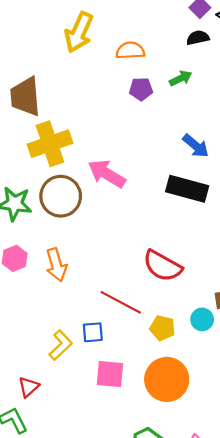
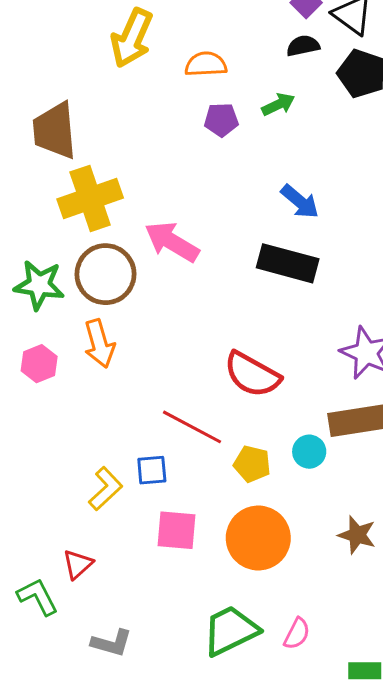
orange arrow: (56, 265) -> (99, 344), moved
red triangle: (29, 387) -> (78, 564), moved

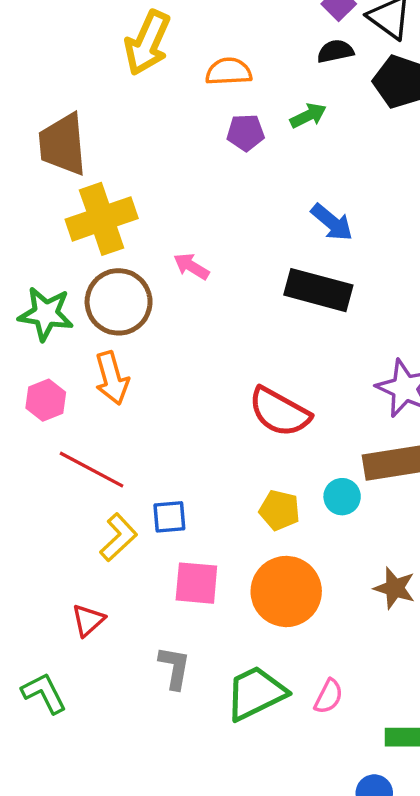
pink arrow: (172, 242) -> (191, 266), size x0.6
red line: (192, 427) -> (91, 470), moved
green L-shape: (38, 597) -> (44, 693), moved
gray L-shape: (112, 643) -> (174, 668), moved, turned -96

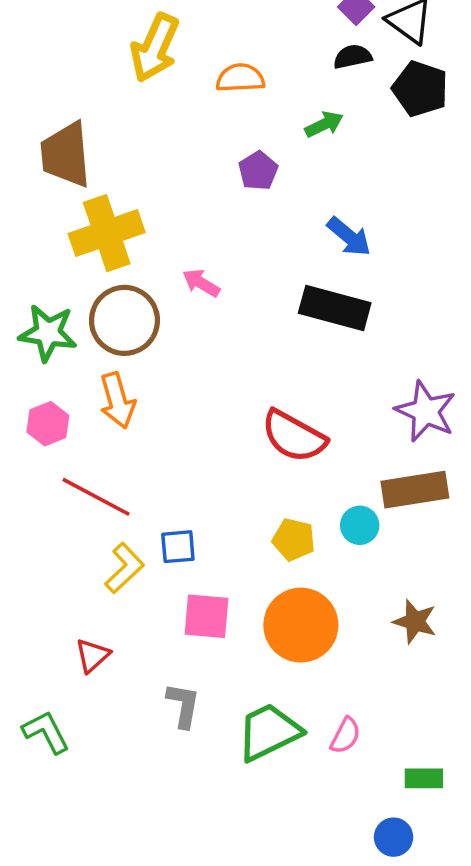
purple pentagon: (246, 133) -> (258, 171), moved, turned -30

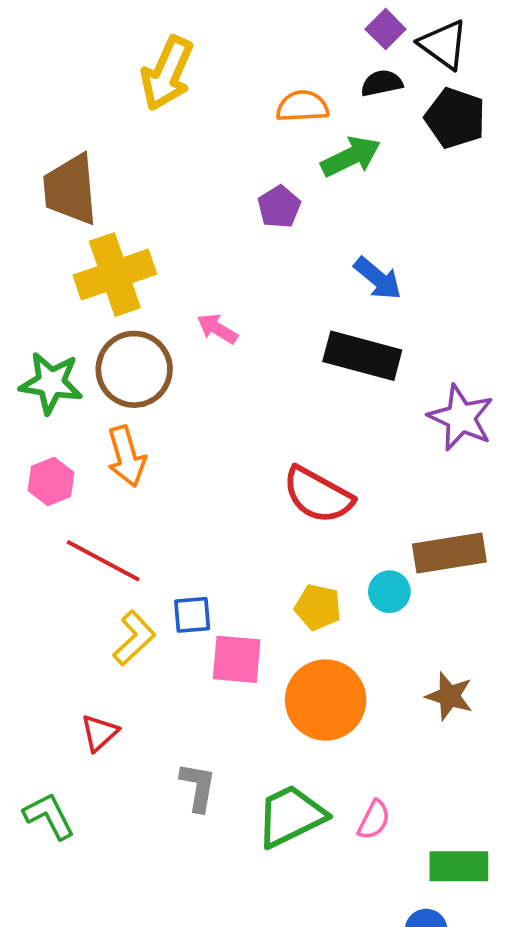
orange semicircle: (240, 78) -> (302, 106), moved
green arrow: (324, 124) -> (351, 157), size x1.4
purple star: (426, 411) -> (461, 418), moved
pink square: (206, 616) -> (237, 659), moved
green rectangle: (424, 778) -> (459, 866), size x1.4

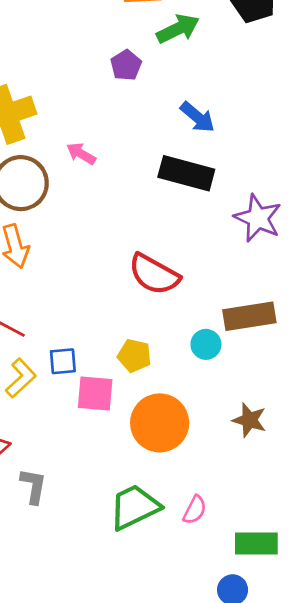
yellow pentagon: (318, 607) -> (134, 356), moved
gray L-shape: (198, 787) -> (33, 486), moved

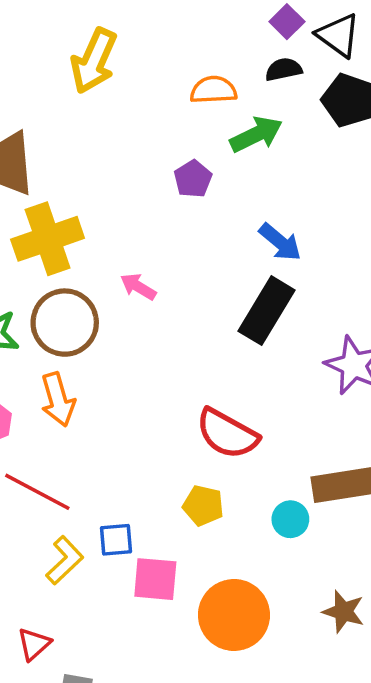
black rectangle: (186, 173) -> (266, 311), turned -74
yellow pentagon: (134, 356) -> (203, 506), moved

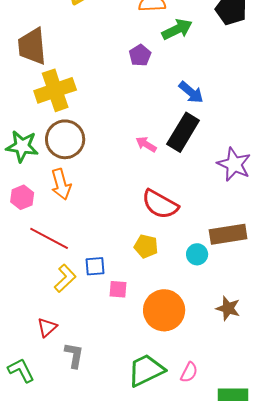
pink arrow: (138, 287) -> (146, 144), moved
pink square: (155, 579) -> (118, 289), size x0.7

